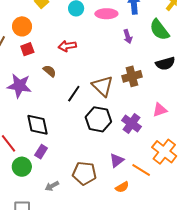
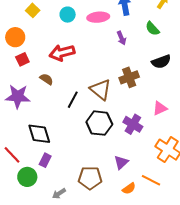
green semicircle: (159, 30) -> (152, 29), size x0.7
red arrow: (67, 46) -> (62, 53), size x1.4
orange line: (141, 170) -> (151, 180), moved

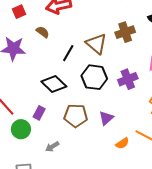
purple cross: (133, 124) -> (128, 79), turned 36
black diamond: (39, 134) -> (54, 84), moved, turned -30
purple triangle: (121, 162) -> (106, 118), moved
brown pentagon: (90, 178) -> (76, 116), moved

